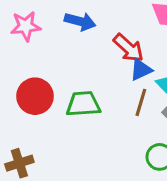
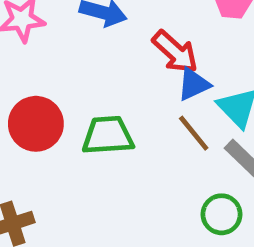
brown line: (141, 102) -> (194, 133), turned -56

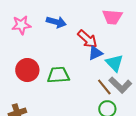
brown line: (194, 133) -> (104, 87), moved

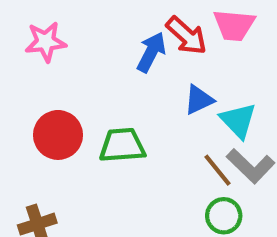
blue arrow: (56, 22) -> (151, 52), moved, turned -78
red arrow: (87, 39) -> (186, 36), moved

